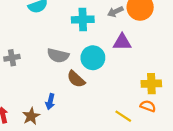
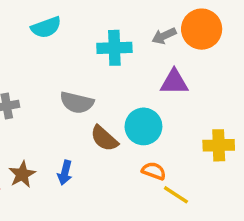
cyan circle: (93, 58) -> (143, 126), moved
orange semicircle: (148, 106) -> (154, 171), moved
brown star: (31, 116) -> (22, 174), moved

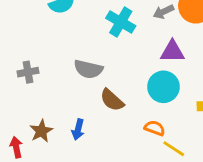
cyan cross: (114, 48) -> (121, 22), turned 32
cyan circle: (143, 126) -> (163, 87), moved

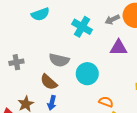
cyan circle: (163, 87) -> (87, 74), moved
brown semicircle: (112, 100) -> (49, 82), moved

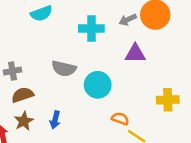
cyan cross: (82, 27) -> (91, 28), turned -30
brown semicircle: (49, 82) -> (23, 95), moved, turned 120

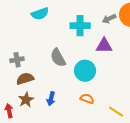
purple triangle: (135, 54) -> (104, 46), moved
gray semicircle: (64, 69) -> (58, 58), turned 48
orange semicircle: (120, 119) -> (87, 99), moved

